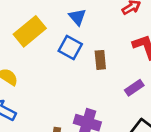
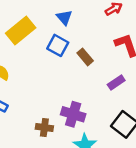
brown rectangle: (100, 60) -> (85, 57), turned -35

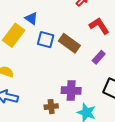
blue triangle: (64, 17) -> (31, 18), moved
brown rectangle: (85, 57) -> (69, 43), size x1.5

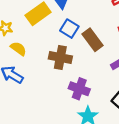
brown cross: (51, 107) -> (60, 58), moved, size x1.5

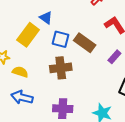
purple cross: (79, 89) -> (63, 109), moved

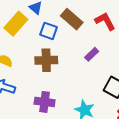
brown rectangle: (85, 43) -> (72, 19), moved
purple rectangle: (114, 57) -> (92, 54), moved

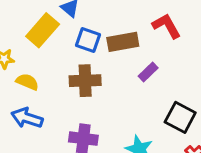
brown rectangle: (72, 19) -> (123, 42), moved, turned -50

